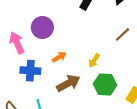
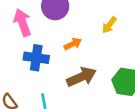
yellow arrow: (94, 61) -> (109, 25), moved

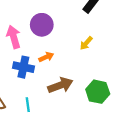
orange arrow: (73, 44) -> (46, 57), moved

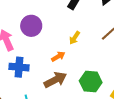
orange arrow: (46, 57) -> (58, 56), moved

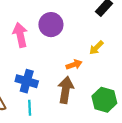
blue cross: (19, 67) -> (27, 81), moved
brown arrow: (55, 80) -> (66, 90), turned -65

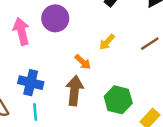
orange arrow: (74, 65) -> (83, 62), turned 63

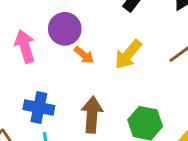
yellow arrow: (107, 42) -> (128, 54), size x1.5
orange arrow: (83, 62) -> (84, 55), moved

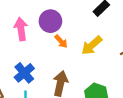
blue cross: (39, 107) -> (24, 73), turned 30

